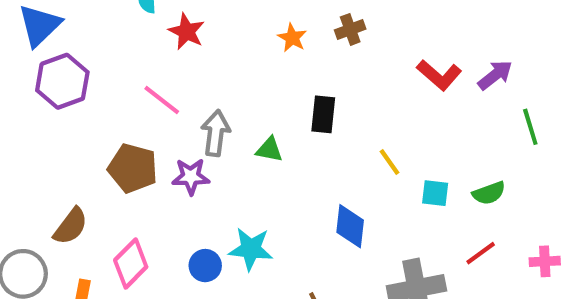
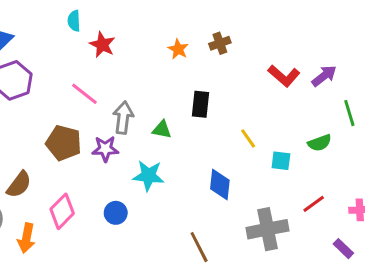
green semicircle: (489, 193) -> (320, 143), moved
cyan star: (251, 249) -> (148, 176), moved

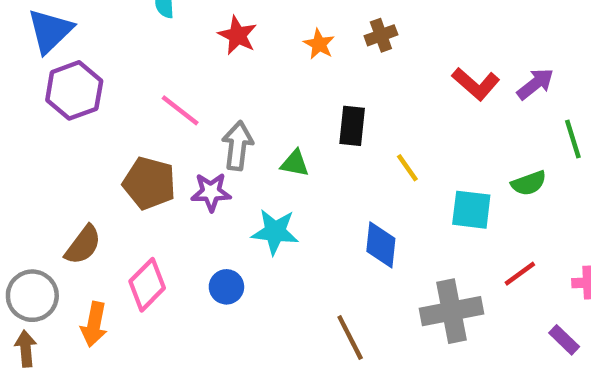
red star: (102, 45) -> (237, 35), moved
yellow line: (248, 138) -> (407, 168), moved
cyan square: (281, 161) -> (471, 210), size x1.4

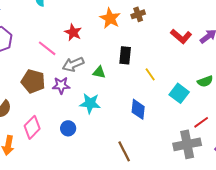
red star: (237, 35) -> (73, 32), moved
orange star: (319, 44) -> (110, 18), size x1.5
gray arrow: (237, 146) -> (73, 64), turned -120
cyan square: (471, 210) -> (179, 93), turned 30
gray cross: (452, 311) -> (187, 144), moved

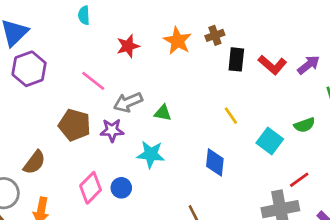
red star: (73, 32) -> (128, 46), moved, turned 30
black rectangle: (125, 55) -> (236, 59), moved
pink diamond: (32, 127) -> (91, 188), moved

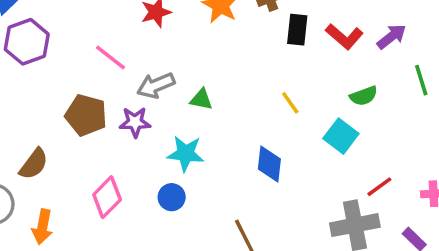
green semicircle: (304, 125) -> (364, 96), moved
blue circle: (121, 188) -> (172, 197), moved

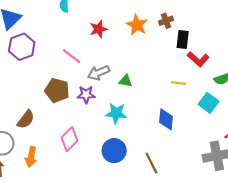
red L-shape: (344, 37) -> (198, 59), moved
yellow line: (290, 103) -> (178, 83), turned -48
blue circle: (172, 197) -> (114, 151), moved, size x1.5

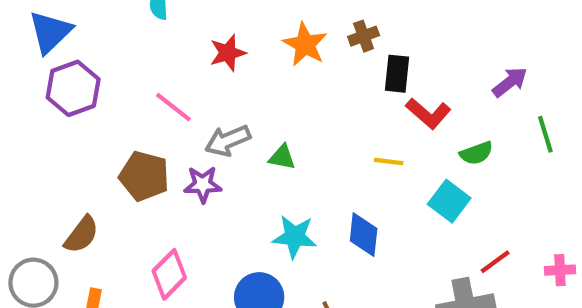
cyan star: (116, 113) -> (295, 237), moved

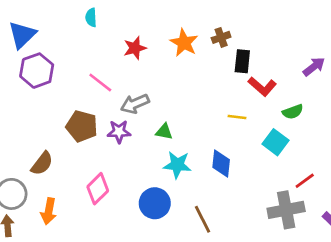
green triangle: (282, 157) -> (164, 132), moved

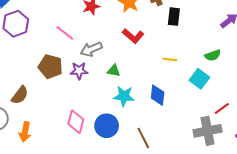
red L-shape: (262, 86) -> (133, 36), moved
pink diamond: (98, 189) -> (76, 122), moved, turned -30

